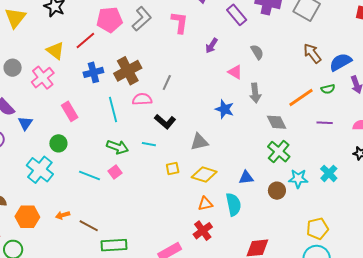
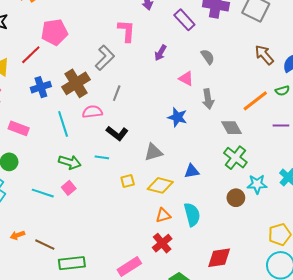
gray L-shape: (142, 19) -> (105, 58), moved
pink rectangle: (70, 111) -> (19, 128), turned -36
blue triangle: (246, 178) -> (192, 171), moved

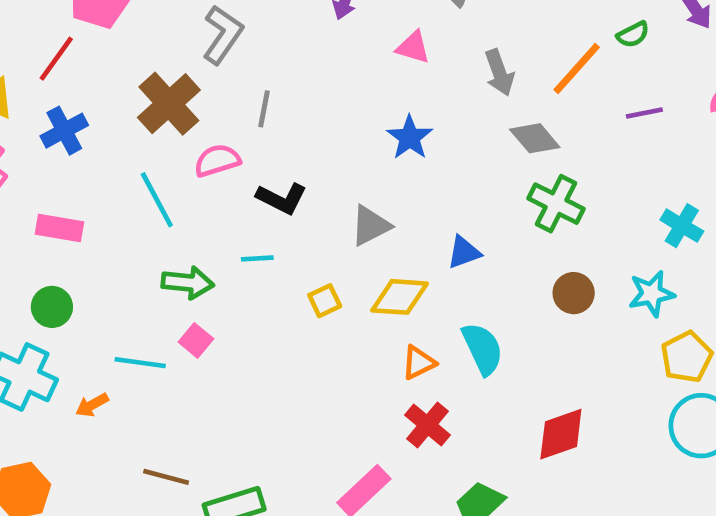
blue cross: (41, 87) -> (64, 131), moved
gray arrow: (208, 99) -> (499, 73), moved
blue star: (177, 117) -> (410, 137), turned 30
cyan star: (257, 184) -> (652, 294), moved
orange arrow: (17, 235) -> (92, 405), moved

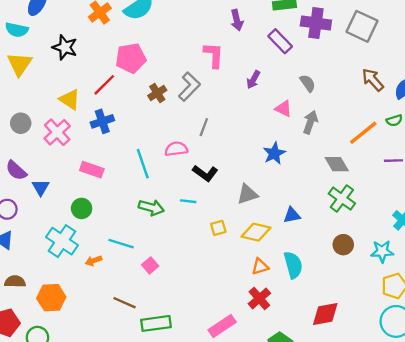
gray arrow: (499, 73) -> (310, 122), moved, turned -150
brown cross: (169, 104) -> (157, 93), moved, size x0.6
pink square: (196, 340) -> (150, 265), moved

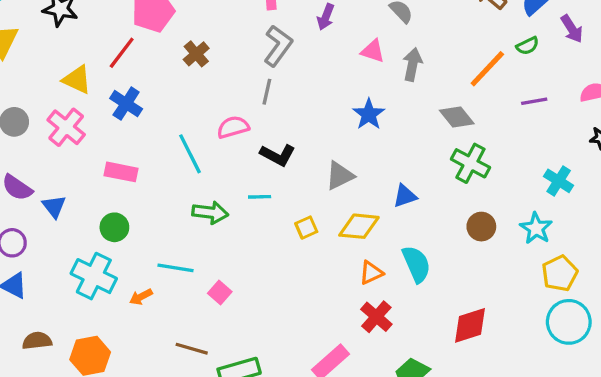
gray L-shape: (189, 87) -> (278, 46), moved
blue cross: (102, 121) -> (126, 104), turned -30
cyan star: (382, 251) -> (536, 228), turned -30

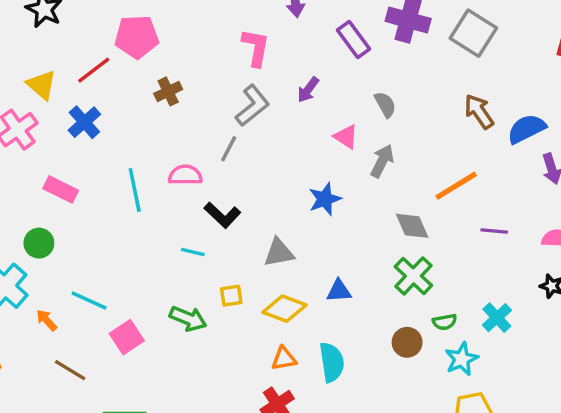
green semicircle: (528, 46) -> (445, 322), moved
green arrow: (210, 213) -> (188, 319), moved
pink square: (220, 292) -> (127, 337), size x1.4
orange arrow: (141, 297) -> (46, 320), turned 60
brown line: (192, 349) -> (70, 370), moved

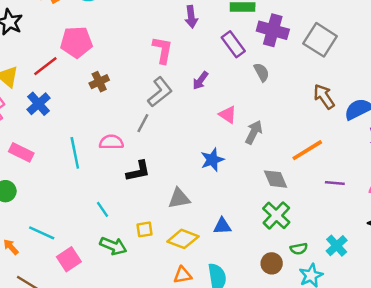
gray semicircle: (385, 105) -> (262, 72), moved
black L-shape: (222, 215) -> (138, 171), turned -55
cyan line: (193, 252) -> (103, 209), moved, turned 42

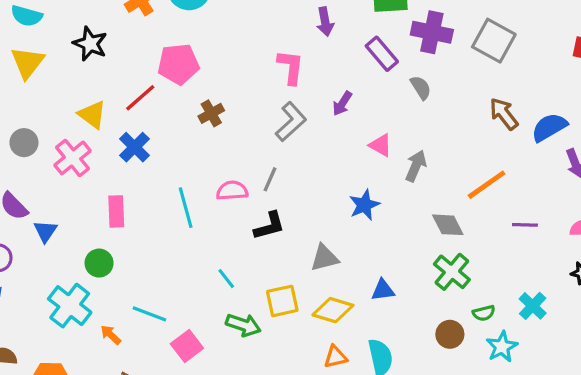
gray line: (143, 123) -> (270, 179), moved
pink rectangle: (21, 152) -> (116, 211), turned 65
yellow square: (144, 229) -> (282, 301), size x1.5

